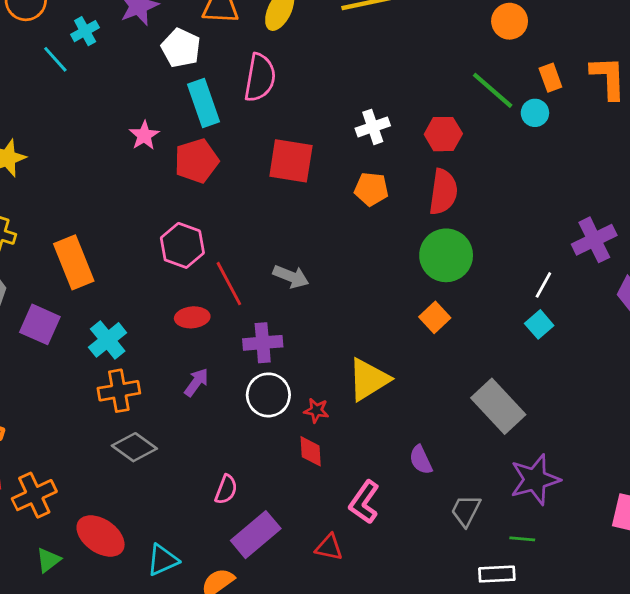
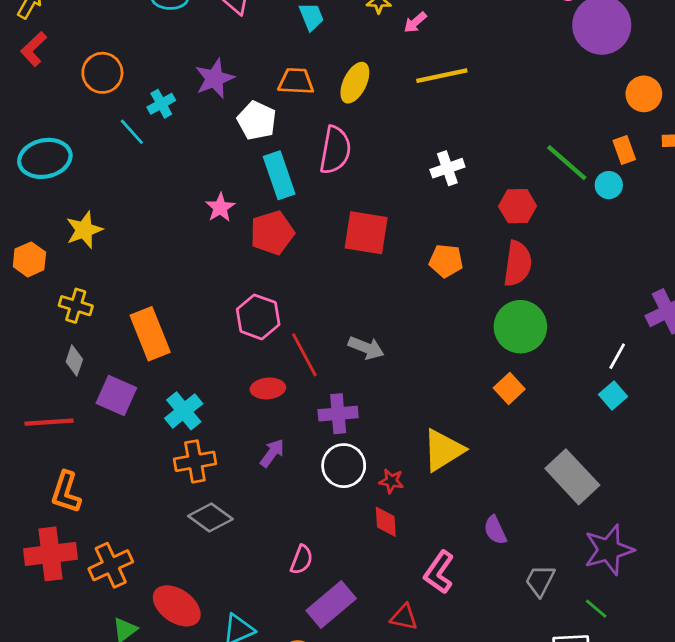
orange circle: (510, 21) -> (644, 94), moved
white cross: (373, 127) -> (447, 168), moved
green line: (522, 539) -> (596, 609), turned 35

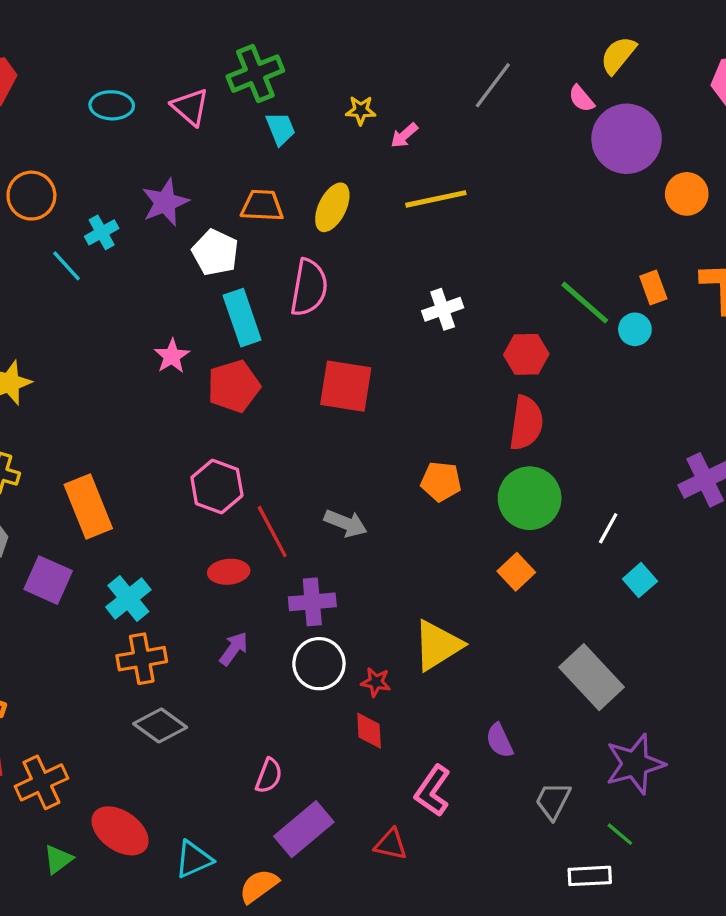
orange circle: (644, 94) -> (687, 194), moved
orange pentagon: (446, 261) -> (441, 481), moved
white line: (617, 356) -> (608, 528), moved

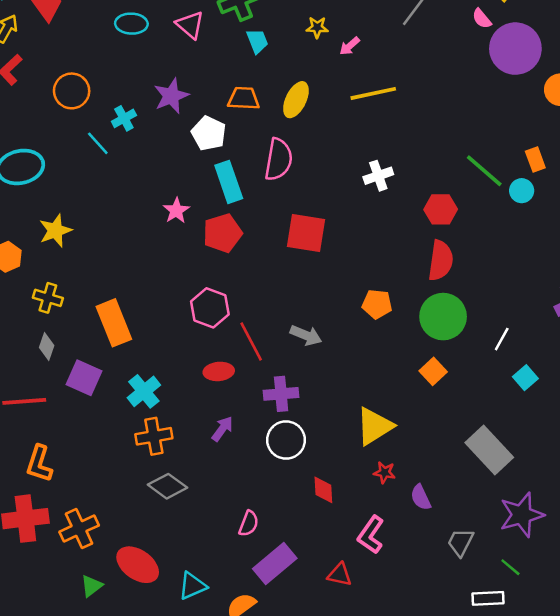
red star: (376, 682) -> (384, 472), moved

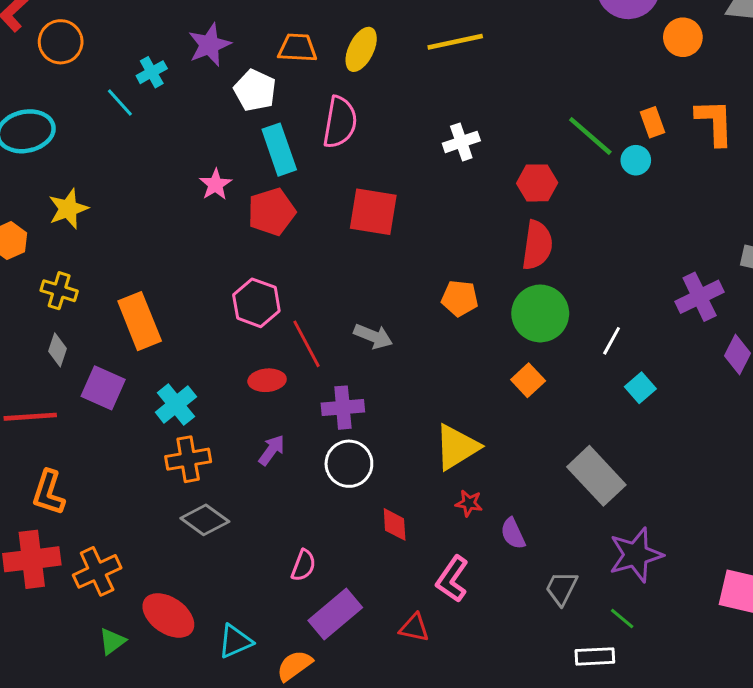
orange circle: (72, 91) -> (61, 42), moved

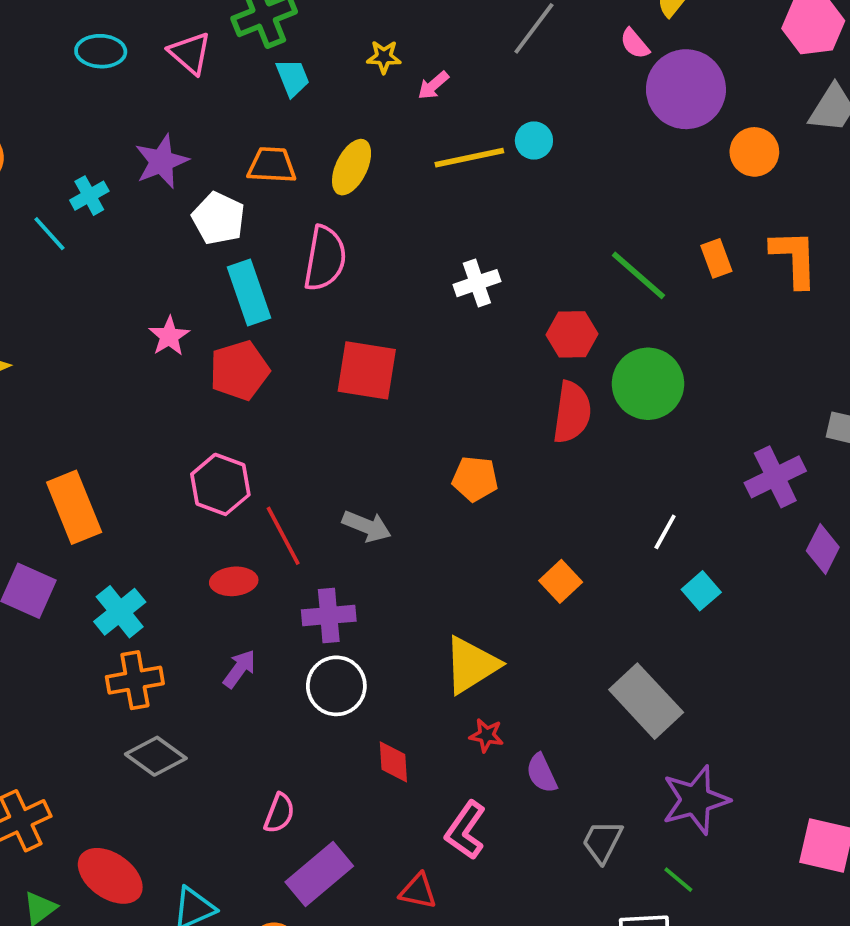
cyan circle: (636, 160) -> (534, 140), moved
green circle: (540, 313) -> (648, 384), moved

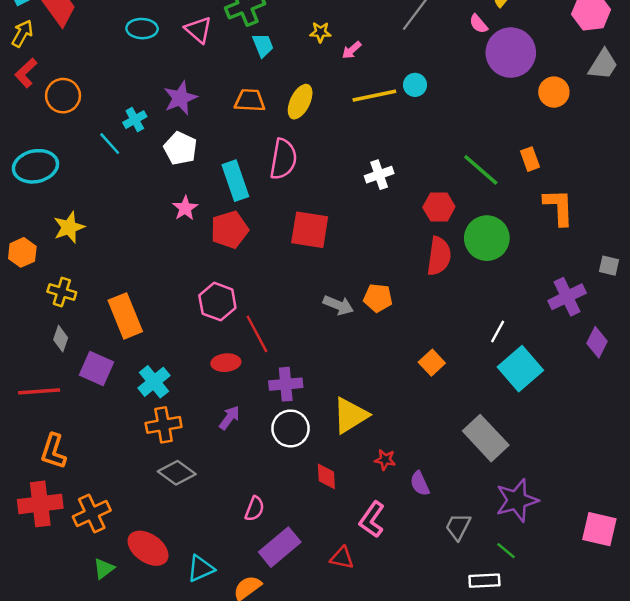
white pentagon: (219, 218) -> (180, 148), moved
orange L-shape: (794, 258) -> (559, 207), moved
gray arrow: (367, 526) -> (338, 305), moved
cyan square: (701, 591) -> (520, 369), size x1.8
yellow triangle: (471, 665) -> (350, 415), moved

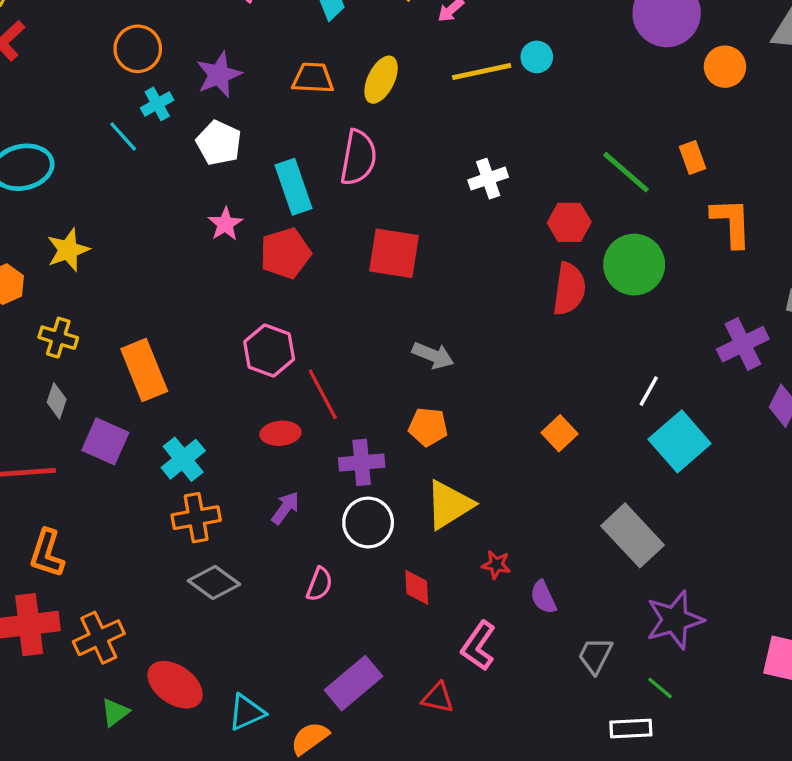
orange circle: (63, 96) -> (138, 49), moved
orange pentagon: (378, 298) -> (428, 427), moved
pink semicircle: (255, 509) -> (319, 584), moved

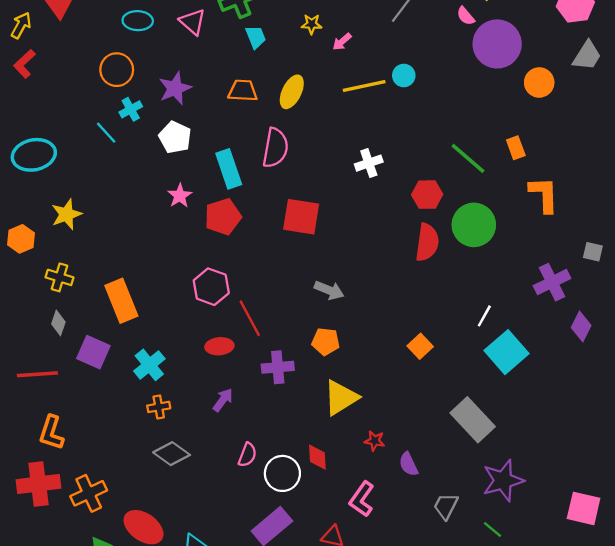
orange cross: (196, 518) -> (159, 407), size x0.7
white circle: (368, 522) -> (282, 473), moved

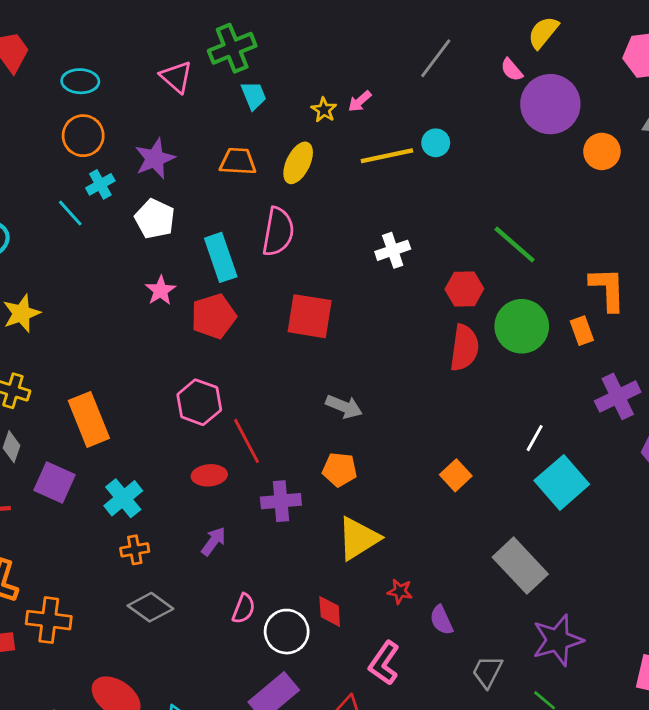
cyan ellipse: (138, 21) -> (80, 81), moved
yellow star: (312, 24) -> (324, 110), moved, turned 30
orange rectangle: (516, 148) -> (582, 331), moved
orange cross: (89, 493) -> (49, 620), moved, turned 32

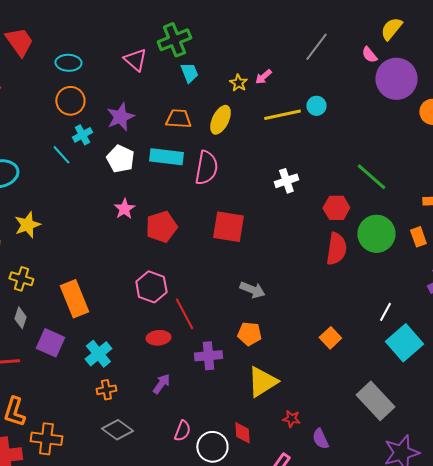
cyan rectangle: (221, 257) -> (166, 157), moved, turned -64

